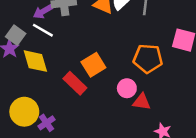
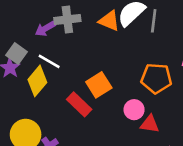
white line: (43, 30) -> (49, 61), moved
yellow diamond: (35, 61) -> (37, 81), turned 56

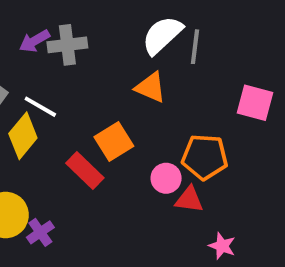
orange triangle: (109, 21) -> (151, 87), moved
purple arrow: (45, 29) -> (35, 41), moved
orange pentagon: (156, 78) -> (205, 157), moved

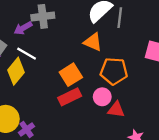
purple arrow: (35, 41) -> (23, 28), moved
orange pentagon: (205, 157) -> (114, 71), moved
red rectangle: (85, 170) -> (70, 97), moved, turned -70

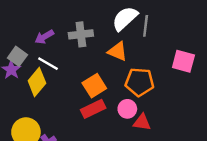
gray cross: (43, 16) -> (81, 34), moved

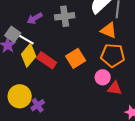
orange triangle: (118, 51) -> (109, 30), moved
white line: (48, 64) -> (26, 39), moved
red rectangle: (93, 109) -> (47, 60), moved, turned 60

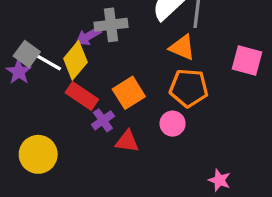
purple arrow: (35, 18) -> (88, 36), moved
yellow diamond: (29, 55) -> (75, 60), moved
red triangle: (115, 88) -> (127, 141), moved
purple cross: (38, 105) -> (103, 120), moved

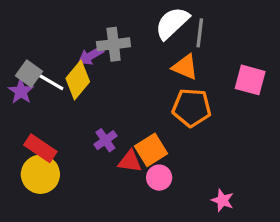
orange square: (129, 93) -> (151, 150), moved
red rectangle: (82, 96) -> (40, 148), moved
pink circle: (173, 124) -> (159, 178), moved

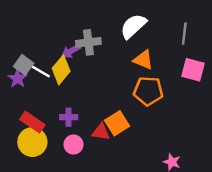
gray line: (200, 33) -> (184, 34), moved
purple cross: (105, 140) -> (69, 117), moved, turned 35
pink circle: (159, 178) -> (73, 144), moved

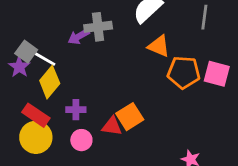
yellow diamond: (61, 70) -> (50, 82), moved
pink square: (193, 70) -> (217, 74), moved
orange pentagon: (148, 91) -> (184, 72), moved

